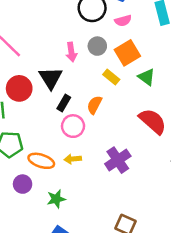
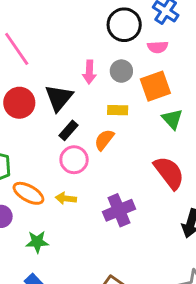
yellow rectangle: (111, 77) -> (118, 110), moved, turned -49

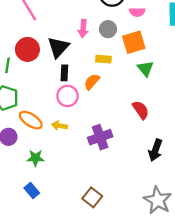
black rectangle: (68, 130) -> (64, 73), turned -42
red semicircle: (169, 173) -> (141, 110), size x0.7

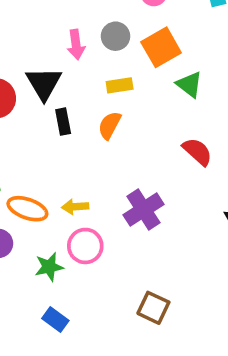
pink circle: (68, 96) -> (85, 246), moved

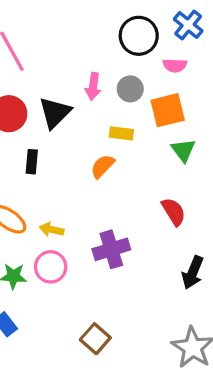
black rectangle: (63, 122) -> (32, 162), moved

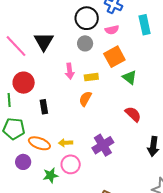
pink arrow: (93, 86) -> (70, 71), moved
gray circle: (130, 89) -> (85, 43), moved
black triangle: (55, 113) -> (44, 41), moved

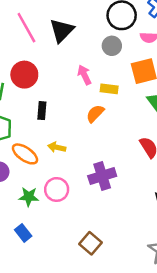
pink arrow: (70, 71) -> (84, 75), turned 147
yellow arrow: (65, 143) -> (57, 147), moved

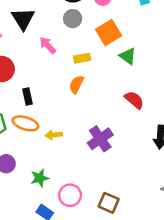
pink arrow: (84, 75) -> (48, 45), moved
yellow arrow: (57, 147) -> (54, 135), moved
orange ellipse: (25, 154) -> (25, 123), moved
pink circle: (57, 189) -> (70, 195), moved

